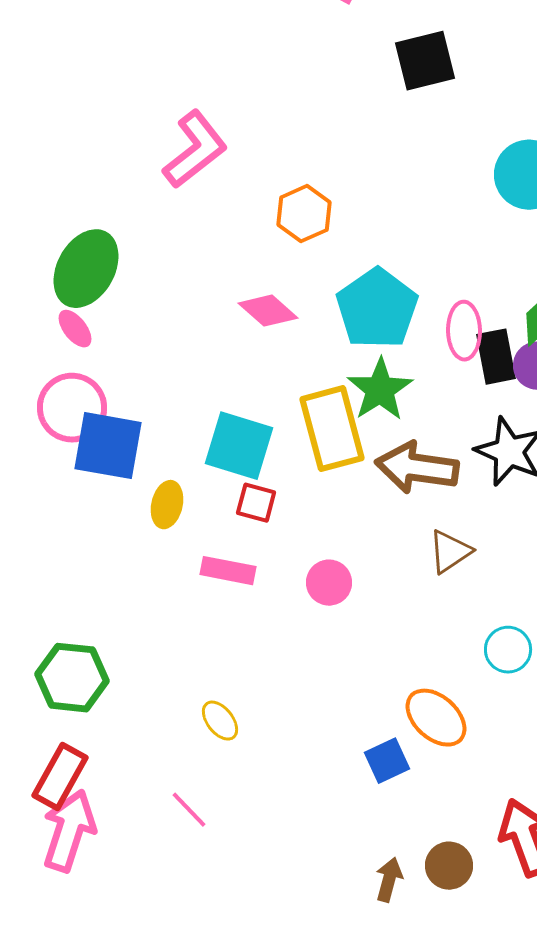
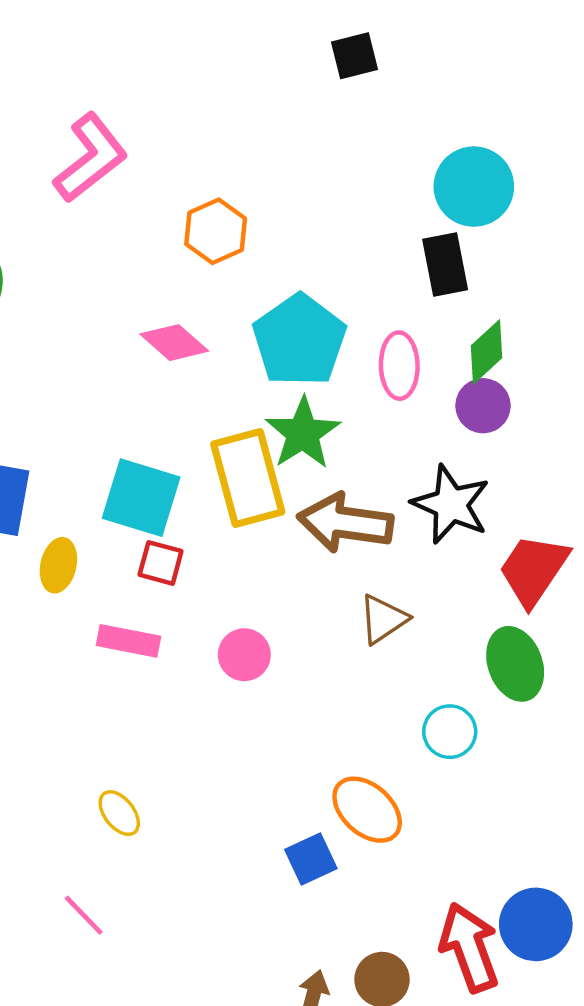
black square: (425, 61) -> (354, 56), size x0.7
black rectangle: (496, 357) -> (445, 265), moved

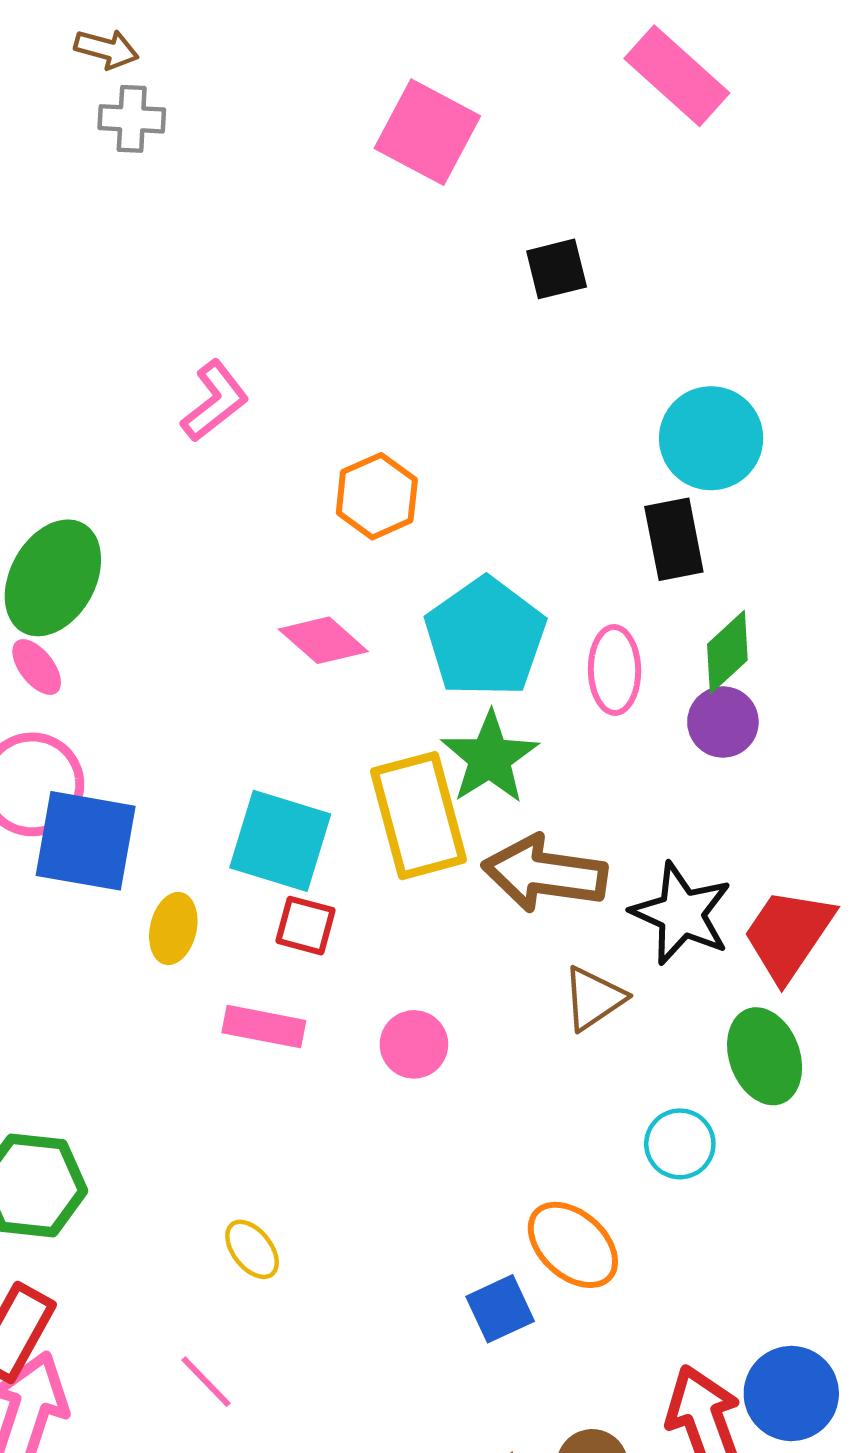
pink L-shape: (91, 158) -> (215, 401), size x0.7
black star: (451, 504) -> (681, 914), moved

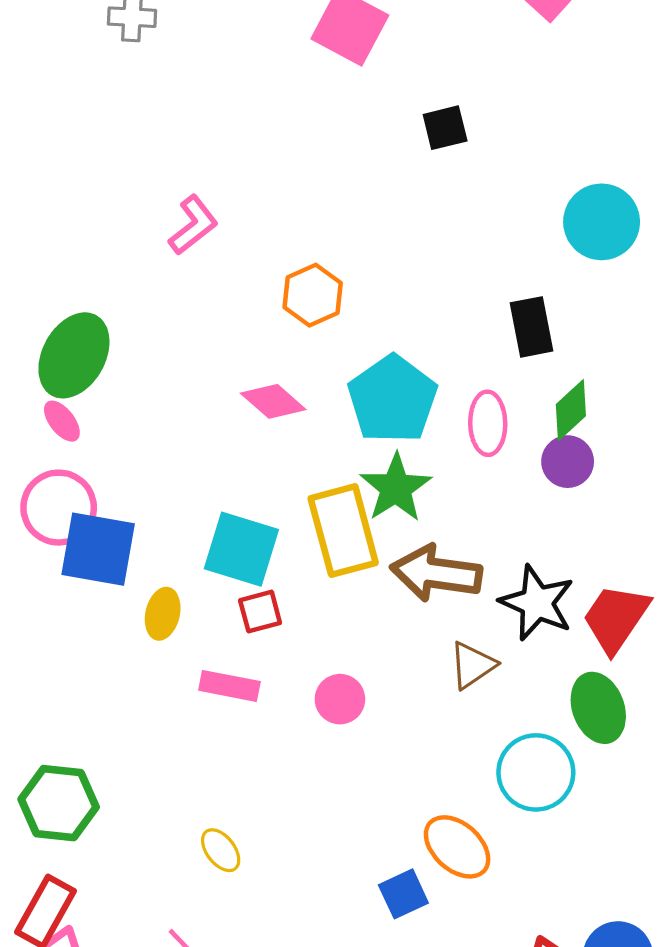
cyan circle: (711, 438) -> (602, 222), moved
red square: (305, 926) -> (260, 612), turned -30
cyan circle: (680, 1144) -> (536, 772), size x1.5

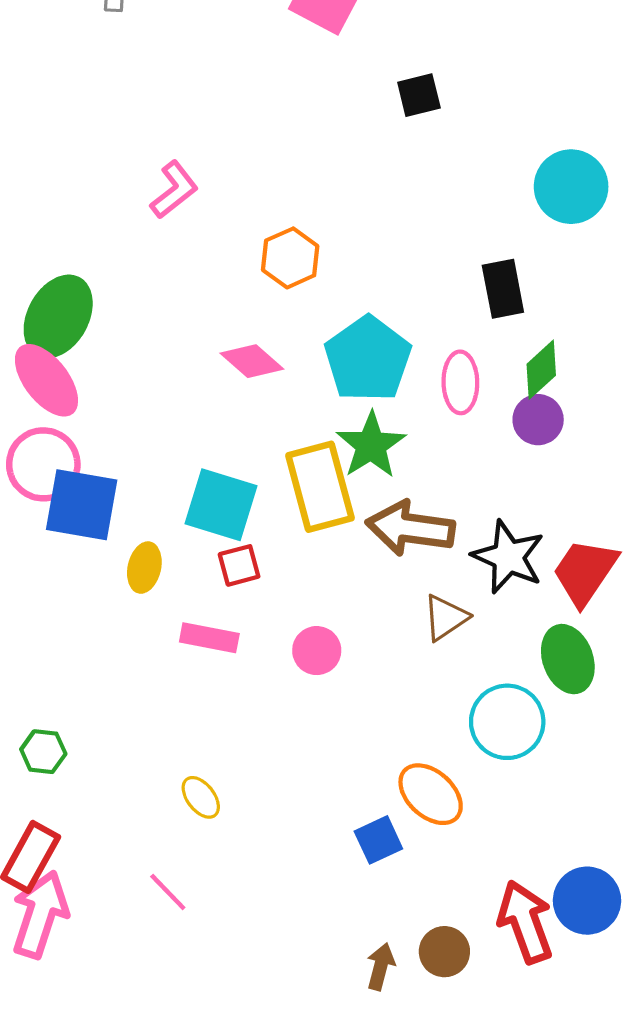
pink ellipse: (62, 421) -> (46, 380), size x1.8
green hexagon: (59, 803) -> (43, 752), size x0.6

